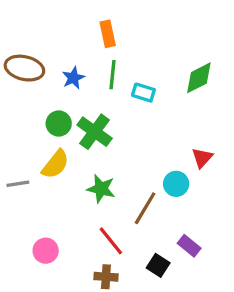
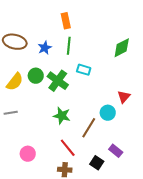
cyan rectangle: (143, 93) -> (84, 70), moved
yellow semicircle: (55, 164) -> (15, 82), moved

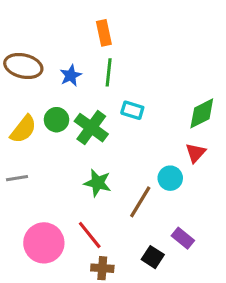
green diamond: (122, 48) -> (202, 113), moved
red line: (68, 148) -> (90, 235), moved
pink circle: (28, 154) -> (44, 243), size x1.6

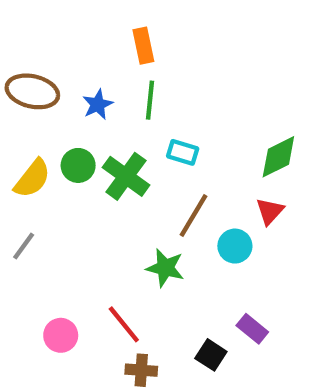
gray line: (17, 178) -> (24, 246), turned -45
green star: (98, 183) -> (165, 268), moved
brown line: (140, 202) -> (194, 216), moved
pink circle: (44, 243) -> (61, 335), size x0.6

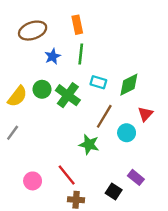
brown ellipse: (32, 91) -> (33, 31), moved, turned -32
green diamond: (278, 157) -> (129, 85), moved

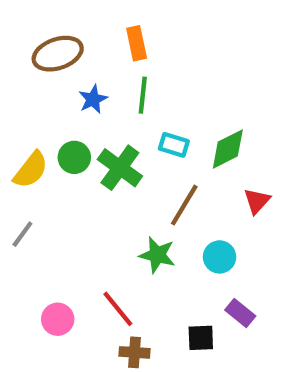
cyan circle: (127, 133) -> (220, 257), moved
black square: (114, 191) -> (201, 338), turned -35

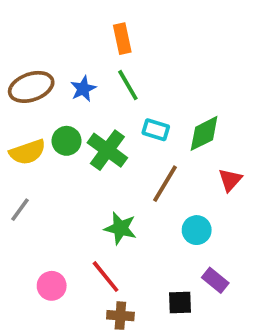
brown ellipse: (58, 54) -> (31, 87), moved
green line: (143, 95) -> (128, 85), turned -36
yellow semicircle: (31, 170) -> (27, 152), turned 33
green star: (157, 255) -> (120, 228), moved

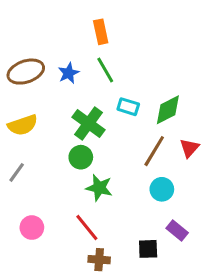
green circle: (67, 141) -> (81, 157), moved
brown line: (165, 184) -> (154, 151), moved
pink circle: (52, 286) -> (32, 228), moved

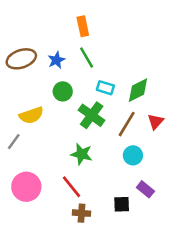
green cross: (88, 124) -> (92, 115), moved
yellow semicircle: (23, 125) -> (31, 115), moved
green circle: (81, 157) -> (63, 91), moved
pink circle: (32, 228) -> (26, 187), size x1.5

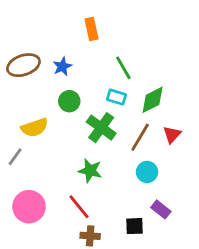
green line: (87, 58) -> (123, 68), moved

